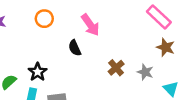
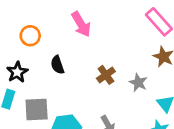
orange circle: (44, 19) -> (30, 36), moved
black semicircle: (75, 48) -> (57, 65), moved

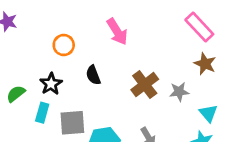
brown cross: (106, 75) -> (145, 85), size x1.4
gray star: (138, 83) -> (179, 92), turned -30

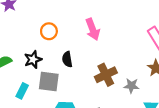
cyan rectangle: (42, 113) -> (22, 91), moved
gray square: (72, 123) -> (49, 81), moved

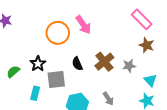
orange circle: (49, 31) -> (58, 33), moved, size x1.5
black semicircle: (67, 59) -> (77, 64), moved

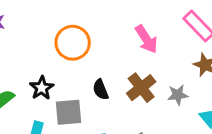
pink arrow: (83, 25) -> (146, 39), moved

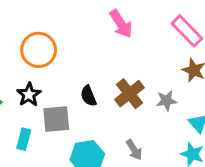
pink arrow: (146, 39) -> (121, 24), moved
orange circle: (73, 43) -> (39, 50), moved

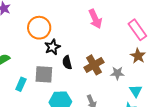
black star: (29, 95) -> (52, 47), moved

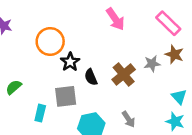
gray star: (117, 73) -> (152, 64), moved

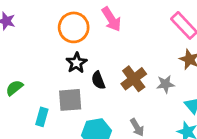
pink arrow: (115, 19) -> (111, 19), moved
orange circle: (50, 41) -> (74, 27), moved
gray star: (152, 64) -> (165, 84), moved

